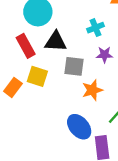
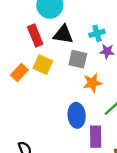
cyan cross: (96, 28) -> (97, 33), moved
blue ellipse: (79, 127) -> (77, 115), turned 30

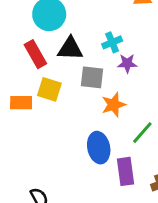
orange rectangle: (19, 73) -> (21, 103), turned 54

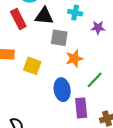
cyan cross: (112, 42) -> (75, 13), turned 32
purple star: (127, 63) -> (98, 28), moved
yellow square: (49, 89) -> (32, 66), moved

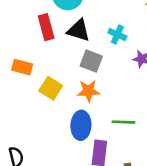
orange star: (74, 59) -> (88, 91), moved
green line: (95, 80) -> (123, 122), turned 36

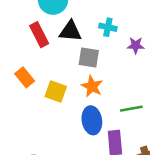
orange rectangle: (22, 67) -> (25, 77), turned 48
orange star: (88, 91) -> (92, 86), turned -30

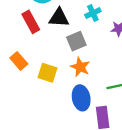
cyan cross: (108, 27) -> (93, 13), turned -35
gray square: (89, 58) -> (76, 41), turned -30

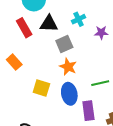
yellow square: (48, 73) -> (41, 88), moved

